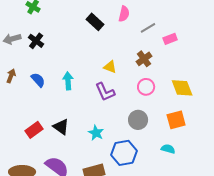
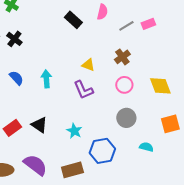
pink rectangle: (170, 39) -> (148, 24), moved
gray circle: (138, 120) -> (126, 118), moved
orange square: (176, 120) -> (170, 124), moved

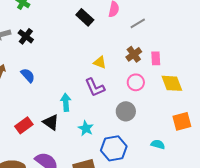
pink rectangle: (148, 24) -> (156, 58), moved, turned -72
cyan arrow: (46, 79) -> (66, 102), moved
gray circle: (126, 118) -> (126, 111), moved

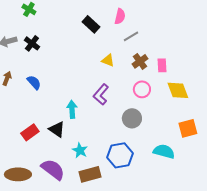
gray line: (138, 23) -> (131, 36), moved
yellow triangle: (100, 62) -> (108, 60), moved
purple L-shape: (95, 87) -> (101, 94), turned 65
cyan star: (86, 128) -> (80, 150), moved
cyan semicircle: (158, 144) -> (164, 151), size x1.5

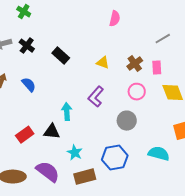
black rectangle: (91, 24) -> (61, 56), moved
gray line: (131, 36) -> (163, 39), moved
black triangle: (57, 129) -> (52, 132), turned -30

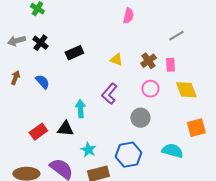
black rectangle: (61, 56) -> (74, 53), turned -66

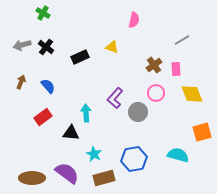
yellow triangle: (116, 60) -> (112, 47), moved
gray circle: (140, 118) -> (138, 112), moved
red rectangle: (38, 132) -> (43, 117), moved

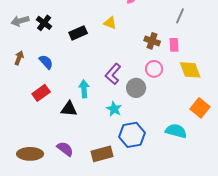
gray line: (182, 40) -> (180, 16), turned -35
brown cross: (154, 65) -> (152, 41), turned -35
orange square: (202, 132) -> (200, 108), turned -36
cyan star: (94, 154) -> (114, 109), moved
purple semicircle: (67, 173) -> (65, 149), size x0.7

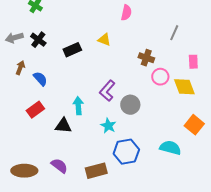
pink rectangle: (174, 45) -> (193, 62), moved
brown arrow: (19, 58) -> (20, 68), moved
pink circle: (154, 69) -> (160, 77), moved

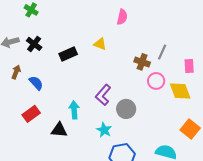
gray line: (174, 33) -> (162, 52), moved

